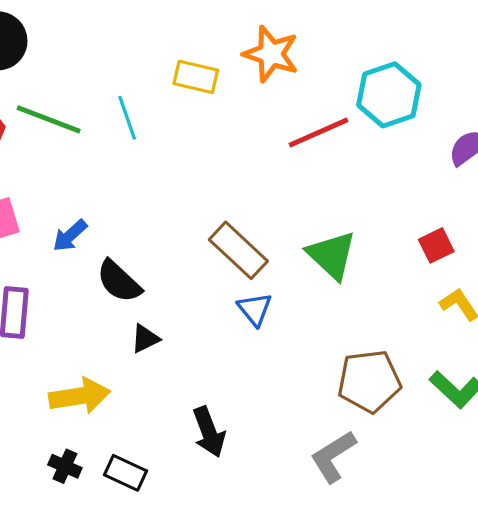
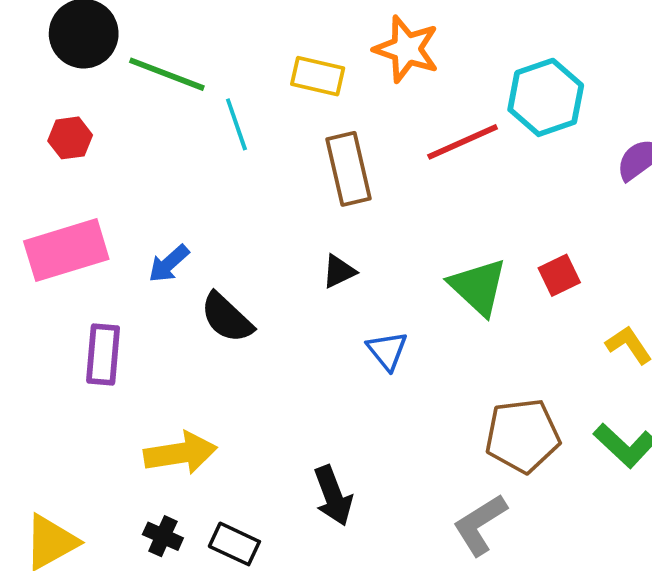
green line: (49, 119) -> (167, 74), moved
red square: (436, 245) -> (559, 275), moved
brown rectangle: (238, 250) -> (349, 169), moved, turned 34
black triangle: (145, 339) -> (339, 271), moved

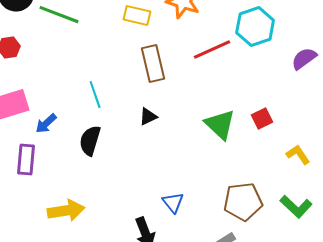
cyan line: (236, 124) -> (95, 95), moved
blue arrow: (169, 264) -> (46, 124), moved
black semicircle: (227, 318) -> (90, 141), turned 64
blue triangle: (387, 351) -> (173, 203), moved

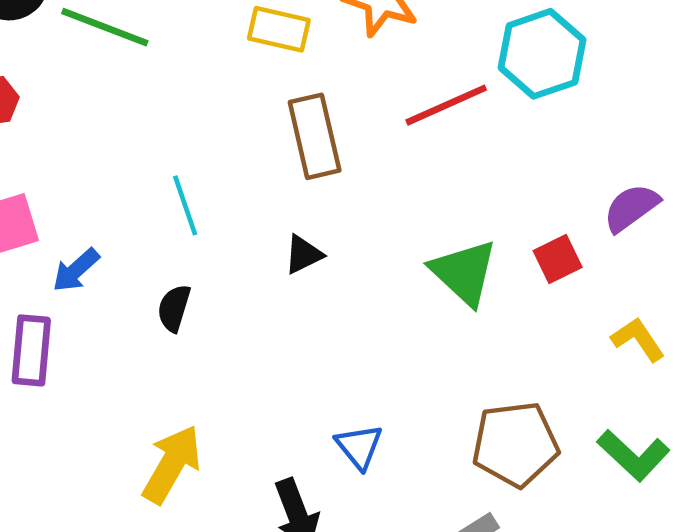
purple semicircle: (304, 59) -> (631, 208), moved
black semicircle: (90, 141) -> (174, 308), size x0.7
yellow arrow: (66, 211) -> (172, 464), moved, turned -51

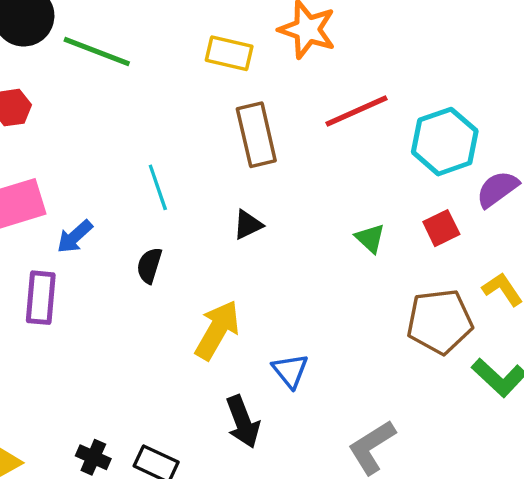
cyan hexagon: (542, 54) -> (445, 142), moved
green triangle: (464, 272) -> (370, 238), size x0.6
brown pentagon: (515, 444) -> (440, 321), moved
yellow arrow: (172, 464) -> (217, 330), moved

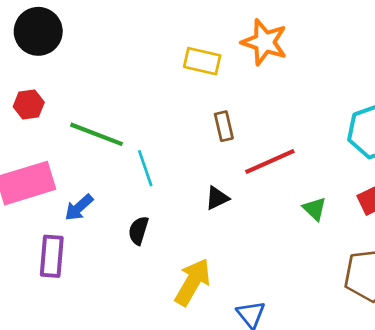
green line: (97, 52) -> (96, 134), moved
red line: (356, 111) -> (270, 161), moved
brown rectangle: (256, 135) -> (224, 126), size x0.6

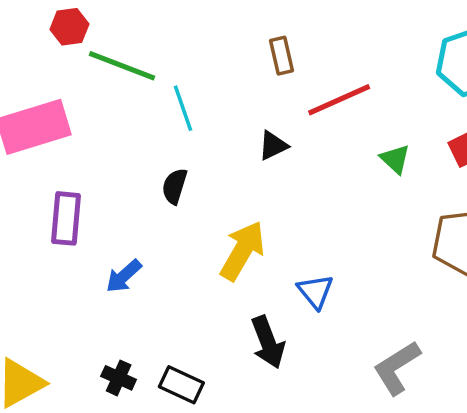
red hexagon: (29, 105) -> (69, 27), moved
blue arrow: (79, 207) -> (124, 276), moved

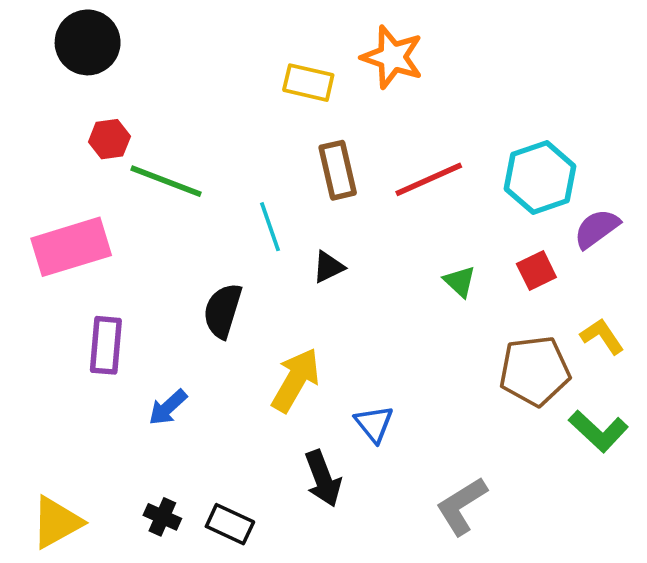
brown rectangle: (281, 56) -> (338, 170), size x1.4
red line: (339, 100) -> (429, 179), moved
cyan line: (183, 108) -> (270, 227), moved
black semicircle: (175, 186) -> (223, 311), size x1.4

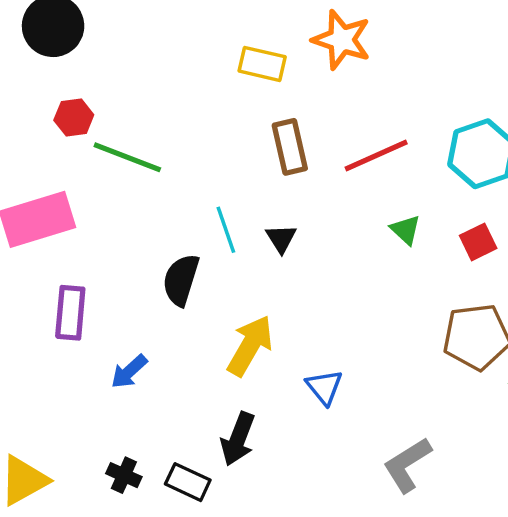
cyan line: (270, 227) -> (226, 230), moved
black triangle: (328, 267) -> (281, 238), turned -36
green triangle: (460, 281) -> (406, 230), moved
black arrow: (323, 479) -> (238, 439), moved, turned 42

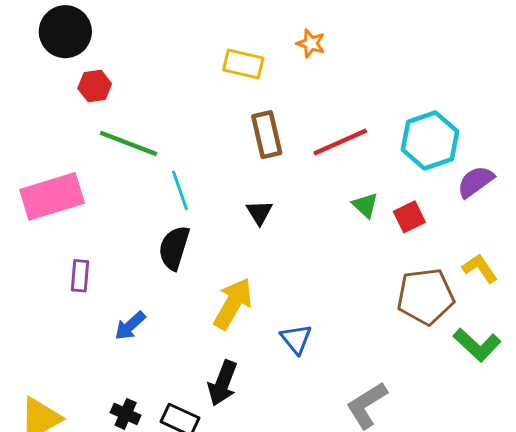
orange star: (342, 40) -> (311, 43), size x0.6
red hexagon: (74, 117) -> (95, 86), moved
cyan line: (226, 230) -> (180, 190), moved
red square: (478, 242) -> (409, 217), moved
purple rectangle: (70, 313) -> (80, 276), size x0.7

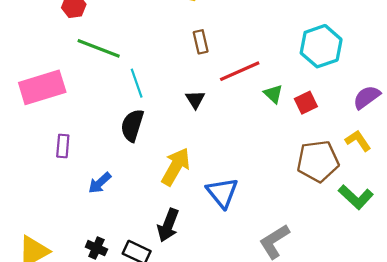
brown rectangle: (267, 135) -> (201, 42), size x0.7
red line: (340, 142) -> (240, 71), moved
purple semicircle: (476, 182) -> (367, 97), moved
blue triangle: (296, 339) -> (222, 193), size x1.4

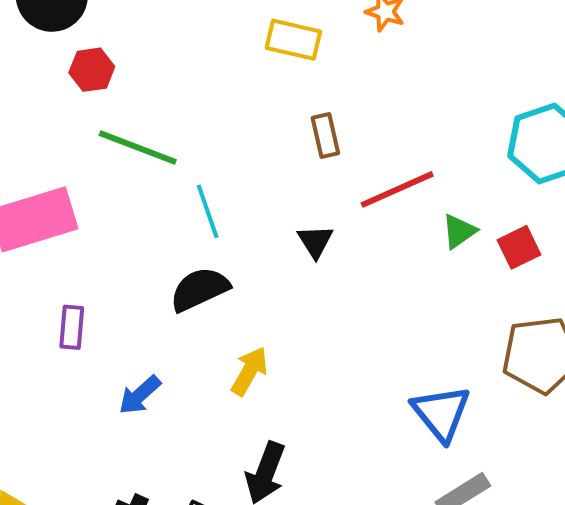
green triangle: (273, 94) -> (459, 231), turned 42
black semicircle: (132, 125) -> (200, 289), turned 48
yellow arrow: (176, 167) -> (249, 371), moved, size x0.7
blue triangle: (222, 193) -> (441, 413), moved

